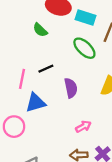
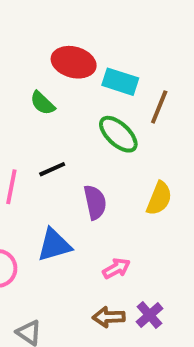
blue triangle: (36, 103) -> (54, 245), moved

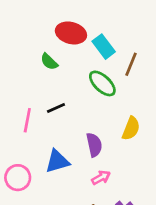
cyan rectangle: (120, 82) -> (104, 47), turned 35
purple semicircle: (95, 202) -> (94, 145), moved

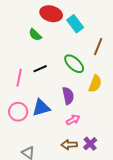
brown line: (131, 64) -> (98, 47), moved
green ellipse: (102, 83) -> (74, 64), moved
pink circle: (18, 178) -> (18, 112), moved

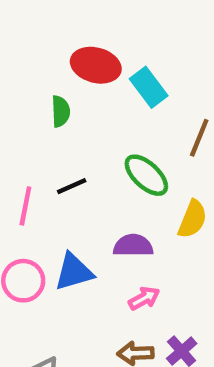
green semicircle: (35, 35) -> (61, 111), turned -136
purple semicircle: (68, 96) -> (133, 246), turned -78

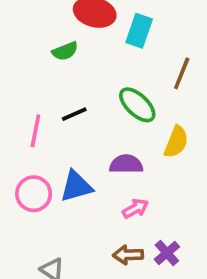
cyan rectangle: (149, 87) -> (139, 31), turned 56
green semicircle: (61, 111) -> (65, 51), turned 70

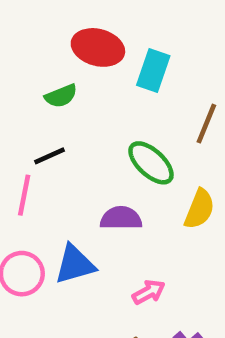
black line: (74, 114) -> (49, 156), moved
purple semicircle: (126, 164) -> (121, 218), moved

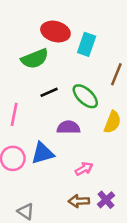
green semicircle: (61, 96) -> (35, 59), size x1.5
black line: (49, 156) -> (49, 92), moved

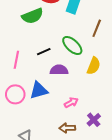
black line: (49, 92) -> (44, 52), moved
purple cross: (106, 200) -> (94, 120), moved

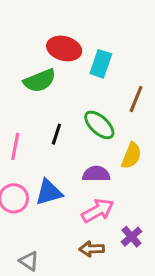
black line: (44, 52) -> (56, 134), turned -48
purple semicircle: (59, 70) -> (96, 174), moved
pink arrow: (71, 103) -> (98, 211), size x1.5

